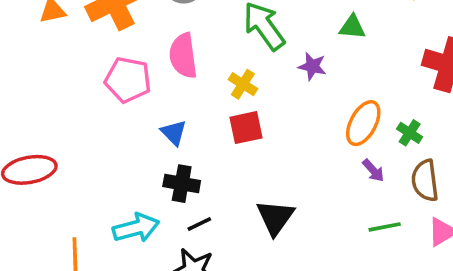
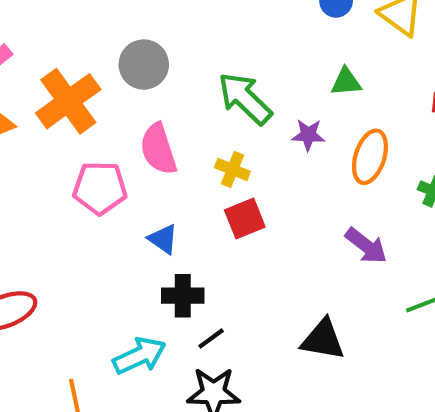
orange ellipse: (363, 123) -> (370, 157), moved
purple arrow: (373, 170) -> (366, 246), moved, size x1.5
black triangle: (275, 217) -> (323, 340), moved, turned -45

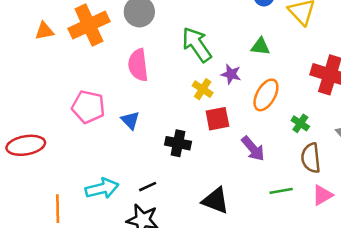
yellow cross: (232, 169) -> (203, 89), moved
pink pentagon: (100, 188) -> (88, 107), moved
red square: (245, 219) -> (217, 119), moved
black cross: (183, 296) -> (178, 143), moved

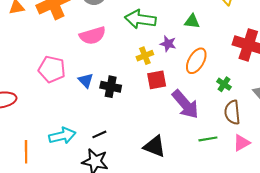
green arrow: (197, 44) -> (140, 19), turned -48
pink semicircle: (138, 65) -> (93, 36), turned -100
yellow cross: (203, 89) -> (145, 56), turned 35
black cross: (178, 143) -> (111, 87), moved
purple arrow: (253, 149) -> (185, 104), size x1.4

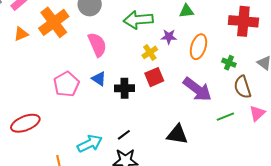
pink semicircle: (93, 36) -> (97, 45), turned -85
pink pentagon: (52, 69) -> (66, 84), turned -30
blue triangle: (86, 80) -> (99, 79), moved
red square: (157, 80) -> (154, 77), moved

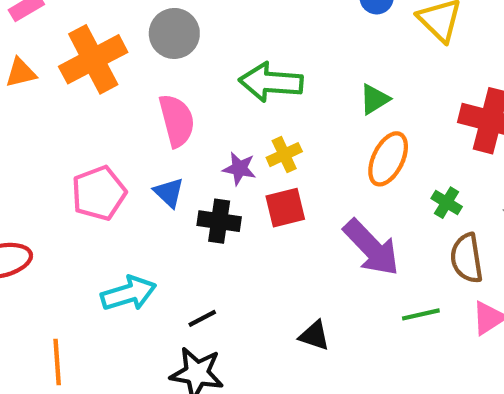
green triangle: (186, 11) -> (374, 99), moved, turned -35
purple star: (169, 37) -> (239, 168), moved
black triangle: (177, 134) -> (314, 336), size x0.7
cyan arrow: (90, 144) -> (129, 293), moved

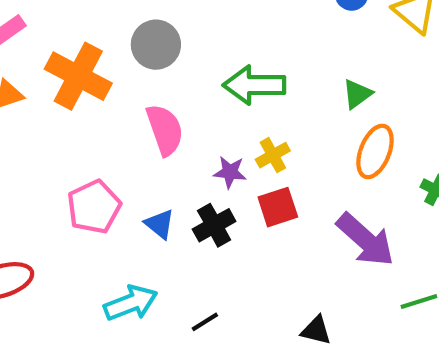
orange cross: (93, 59) -> (78, 76), turned -30
blue triangle: (169, 192) -> (160, 224), moved
black cross: (219, 221) -> (214, 225), turned -33

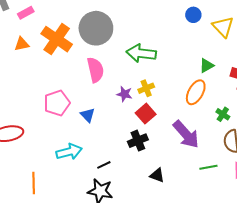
gray circle: (156, 45) -> (96, 28), size x1.4
green triangle: (357, 94) -> (207, 65), moved
red square: (278, 207) -> (146, 114), turned -30
black cross: (214, 225) -> (138, 141), moved

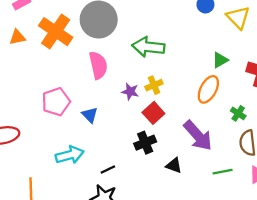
black triangle: (157, 175) -> (174, 165), moved

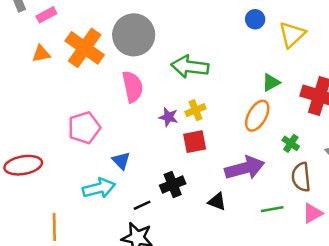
yellow triangle: (238, 18) -> (292, 35), turned 30
red square: (153, 113) -> (195, 142), turned 30
blue triangle: (90, 115) -> (121, 161), moved
purple arrow: (198, 136) -> (245, 168), turned -64
black cross: (145, 143) -> (173, 185), moved

